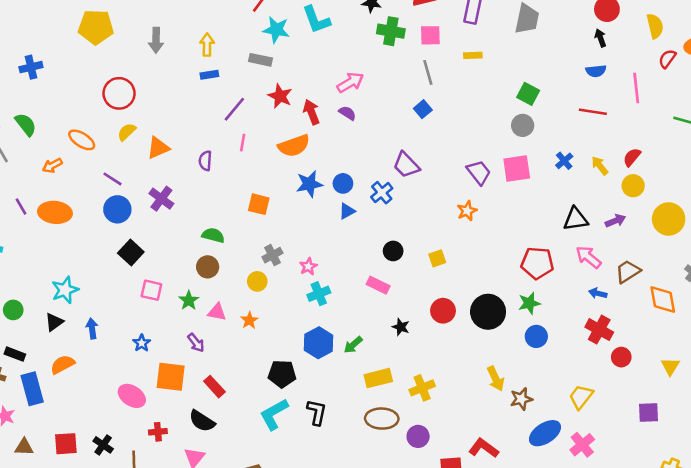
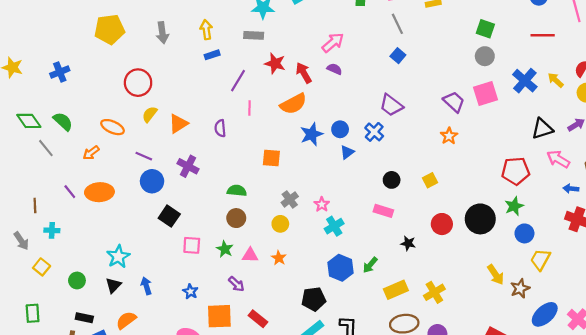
blue cross: (564, 161) -> (525, 81), size x1.6
yellow trapezoid: (581, 397) -> (540, 260), moved

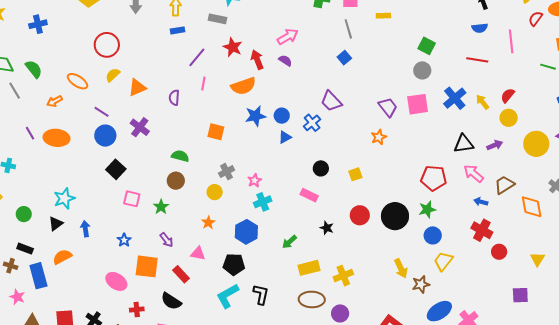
pink triangle: (250, 255) -> (198, 253), moved
blue hexagon: (341, 268) -> (246, 232), moved

